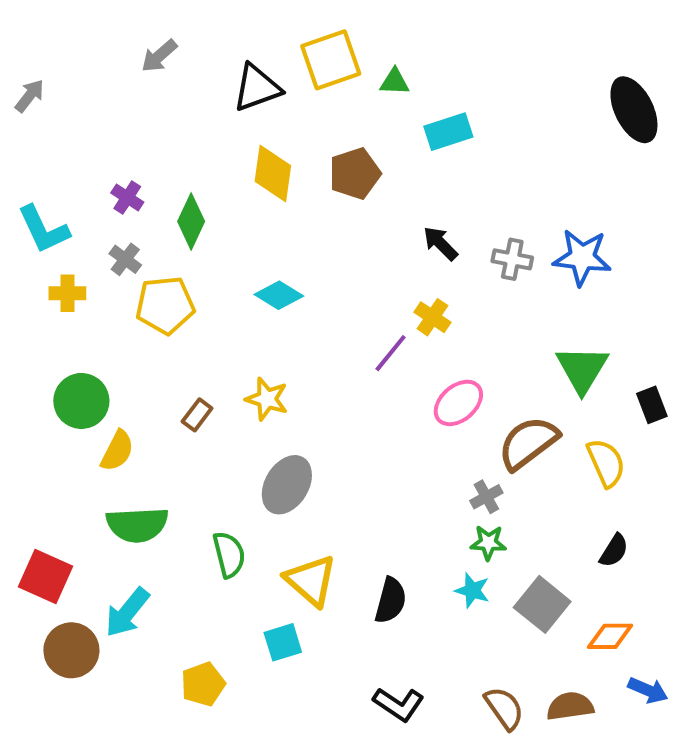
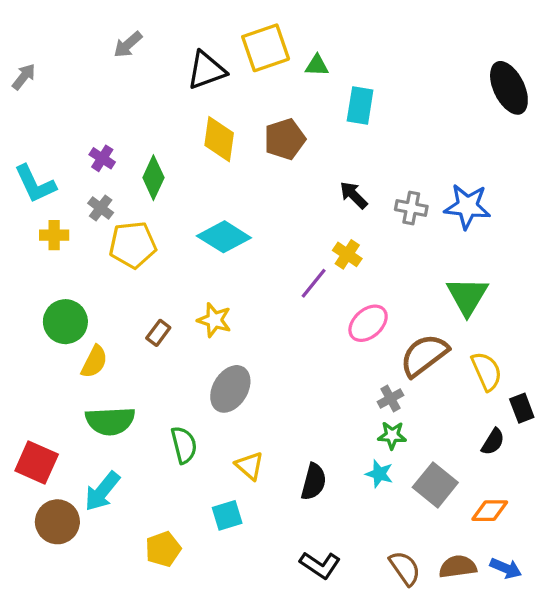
cyan rectangle: (448, 132) -> (360, 105), turned -63
cyan diamond: (279, 295) -> (224, 237), size x1.4
black rectangle: (652, 405) -> (522, 408), moved
yellow triangle: (311, 580) -> (250, 466), size x0.7
blue arrow: (648, 690) -> (506, 568), moved

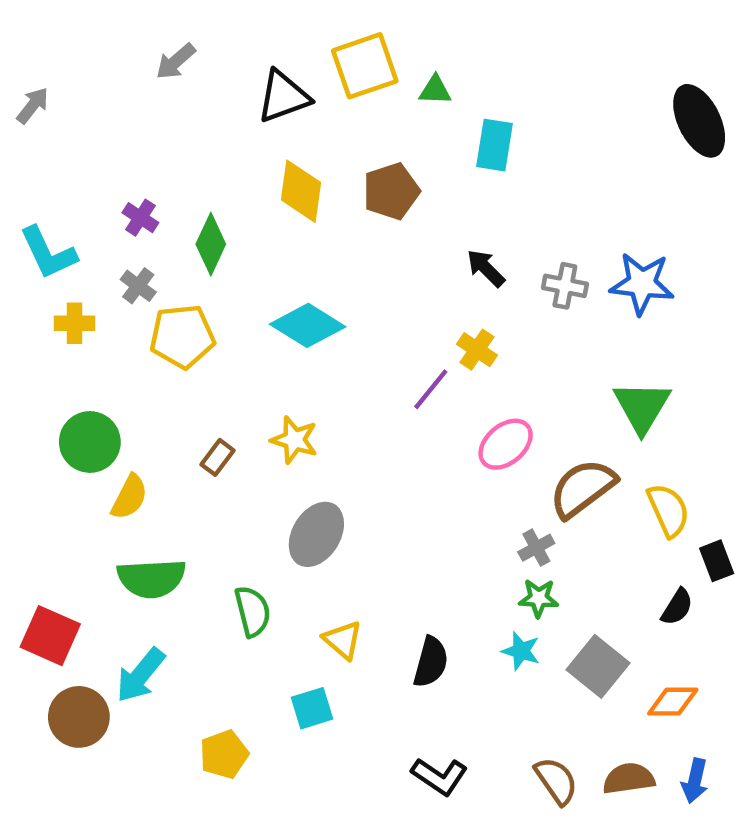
blue arrow: (506, 568) -> (695, 781), turned 80

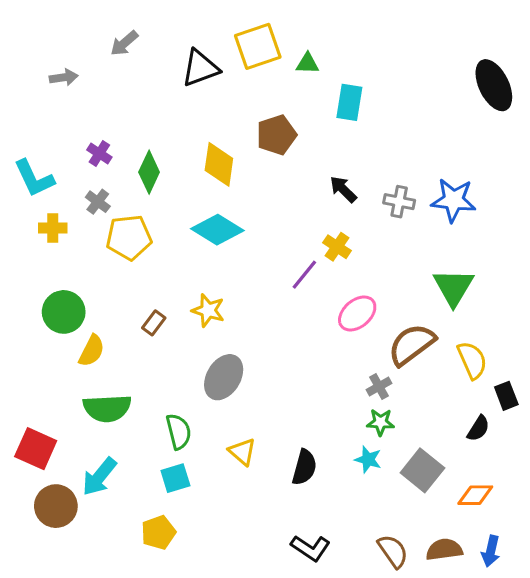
gray arrow: (33, 105) -> (64, 77), moved, turned 44
yellow diamond: (301, 191) -> (219, 164), moved
cyan square: (312, 708) -> (175, 478), moved

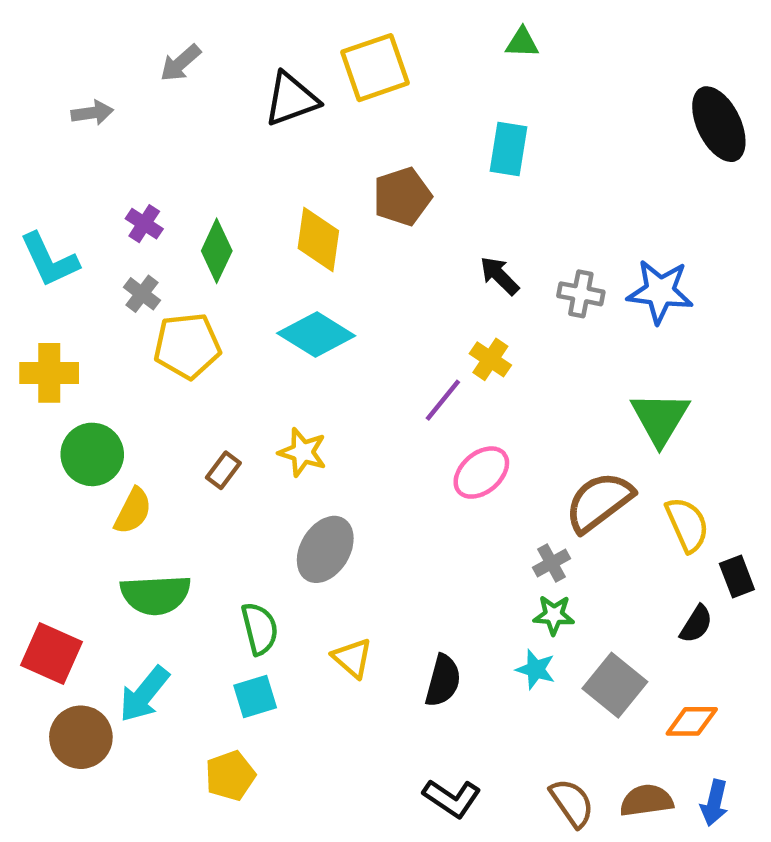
green triangle: (307, 63) -> (522, 43), moved
yellow cross: (53, 228) -> (49, 373), moved, size x1.4
pink ellipse: (357, 313) -> (481, 473), moved

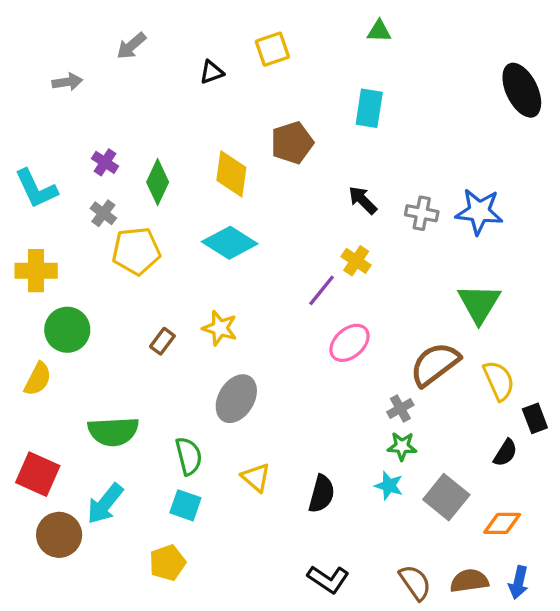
yellow square: (375, 68) -> (272, 49), size x0.7
black triangle: (291, 99) -> (212, 72), size x0.6
yellow semicircle: (133, 511) -> (38, 379), moved
cyan square: (255, 696) -> (185, 505), turned 36

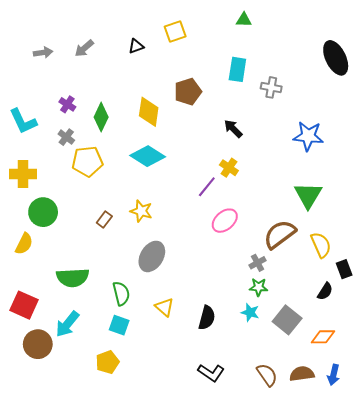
gray arrow: (131, 46) -> (84, 48), moved
gray cross: (422, 213) -> (271, 87), moved

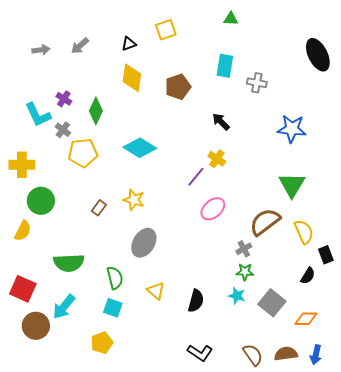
yellow diamond: (149, 112) -> (132, 78), moved
cyan L-shape: (23, 121) -> (38, 115), moved

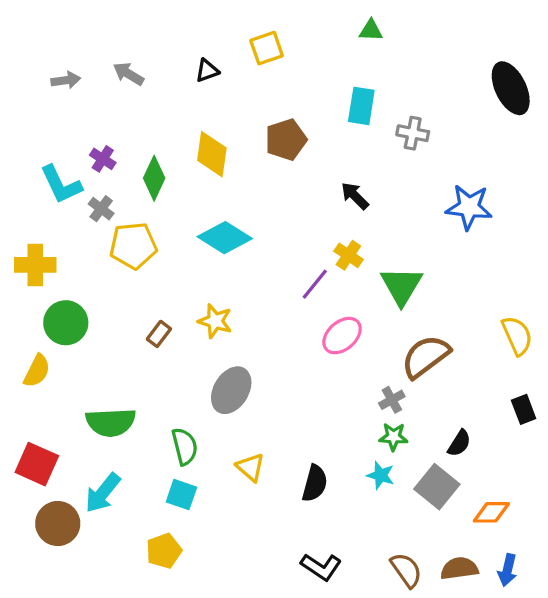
gray arrow: (80, 46) -> (128, 74), turned 72
yellow diamond: (132, 78) -> (212, 154), moved
green triangle: (292, 185) -> (401, 286), moved
yellow semicircle: (304, 232) -> (517, 336), moved
black semicircle: (308, 276) -> (459, 443), moved

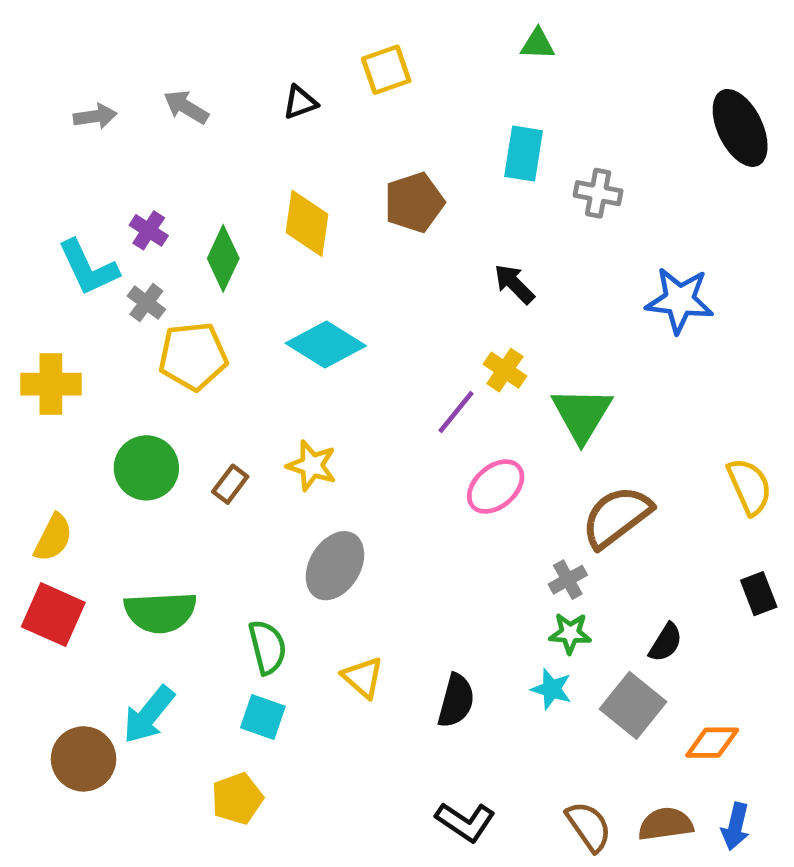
green circle: (66, 323) -> (146, 468), moved
red square: (37, 464) -> (53, 615), moved

